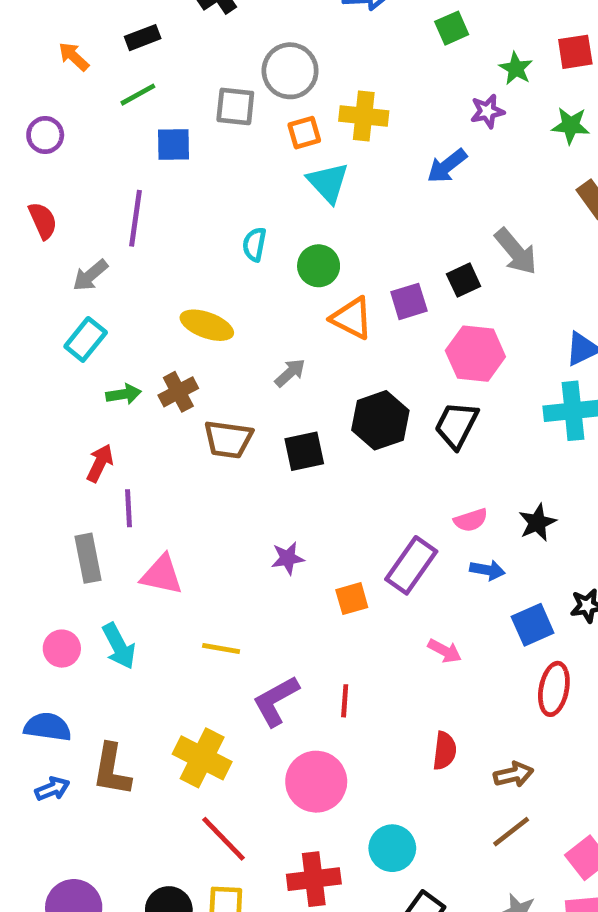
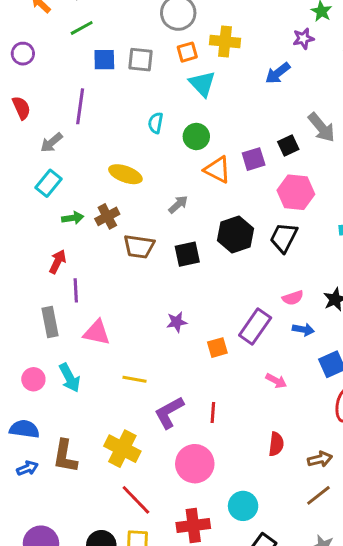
gray square: (235, 106) -> (140, 60), moved

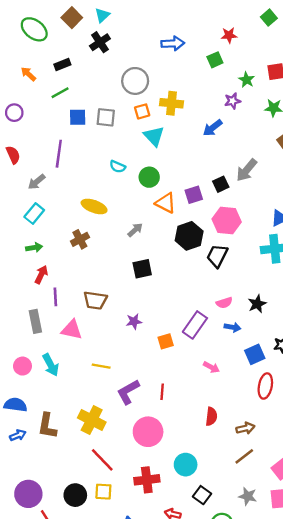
cyan semicircle: (156, 123) -> (118, 167), turned -77
gray arrow: (321, 127) -> (247, 170), turned 80
green arrow: (73, 218) -> (34, 248), moved
black hexagon: (235, 235) -> (189, 236), moved
brown trapezoid: (139, 247) -> (95, 300), moved

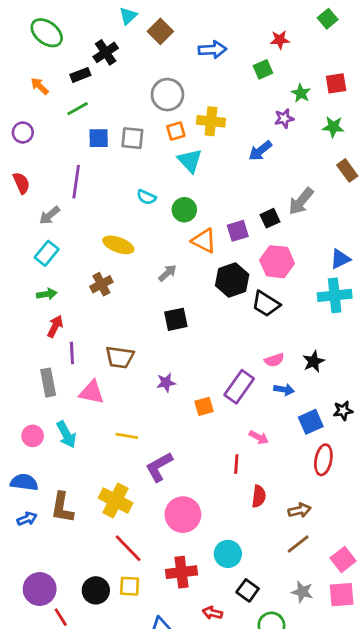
brown square: (72, 18) -> (160, 31), moved
black cross: (100, 42) -> (106, 52), moved
black trapezoid: (217, 256) -> (266, 304), turned -85
red line: (162, 392) -> (236, 464), moved

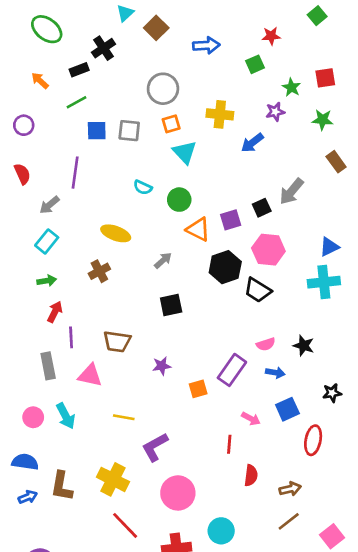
yellow cross: (211, 121) -> (220, 114), moved
black star: (314, 361) -> (304, 346), turned -30
blue square: (311, 422) -> (287, 409), moved

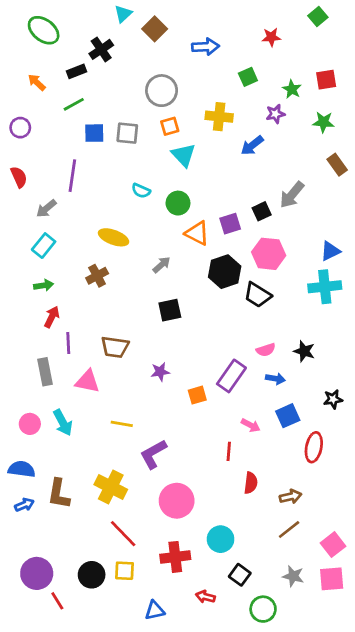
green square: (255, 64) -> (248, 77), moved

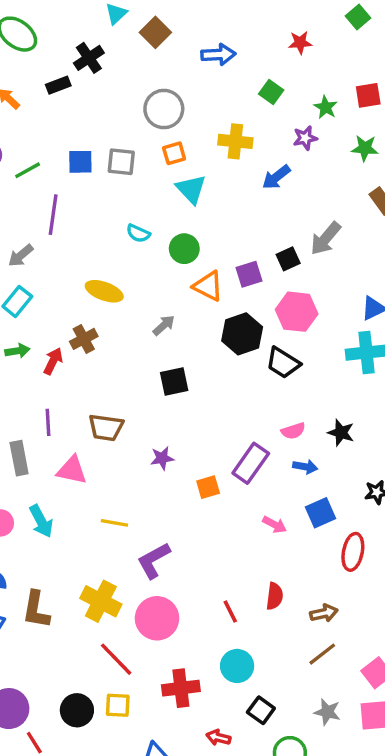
green square: (248, 77) -> (271, 92), turned -30
green line: (74, 104) -> (28, 170), moved
red arrow: (52, 317) -> (53, 361), moved
red line: (229, 451) -> (230, 611), moved, turned -30
pink circle: (177, 501) -> (157, 618), moved

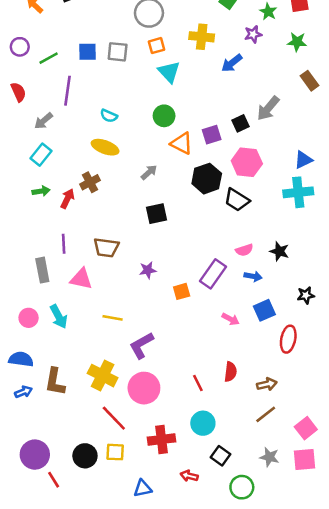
cyan semicircle: (138, 233) -> (109, 116), moved

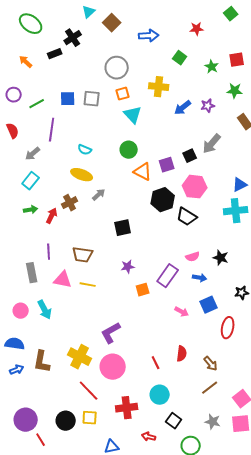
purple star: (253, 34) -> (208, 106), moved
gray arrow: (149, 172) -> (99, 195), moved
purple star: (148, 270) -> (128, 267), moved
yellow line: (113, 318) -> (88, 285), moved
brown arrow: (267, 384) -> (211, 364), turned 63

